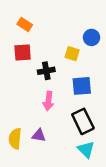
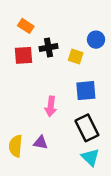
black cross: (46, 71) -> (48, 47), moved

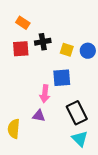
blue circle: (96, 40) -> (88, 51), moved
blue square: (86, 91) -> (62, 78), moved
purple triangle: (41, 143) -> (39, 116), moved

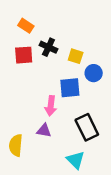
black cross: (43, 42) -> (48, 47), turned 35
blue circle: (88, 51) -> (94, 73), moved
cyan triangle: (80, 139) -> (76, 160), moved

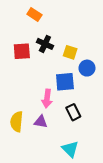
orange rectangle: (26, 26) -> (34, 14), moved
black rectangle: (87, 127) -> (73, 112), moved, size x0.7
yellow semicircle: (16, 145) -> (17, 122), moved

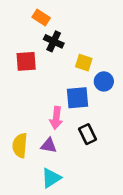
black cross: (45, 44) -> (54, 41), moved
cyan triangle: (70, 149) -> (51, 178), moved, turned 42

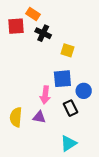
red square: (26, 61) -> (16, 26), moved
blue circle: (104, 81) -> (84, 91), moved
cyan triangle: (51, 178) -> (68, 143), moved

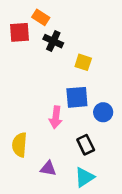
black rectangle: (71, 108) -> (86, 145), moved
purple triangle: (39, 117) -> (48, 168), moved

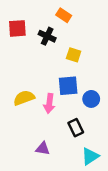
orange rectangle: (41, 17) -> (64, 15), moved
yellow semicircle: (20, 145) -> (24, 98), moved, turned 65
cyan triangle: (84, 177) -> (90, 156), moved

